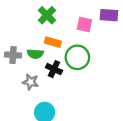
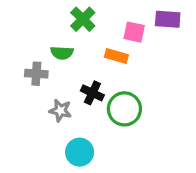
orange rectangle: (53, 42) -> (116, 56), moved
green semicircle: (35, 54) -> (62, 53), moved
green circle: (77, 57) -> (124, 109), moved

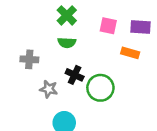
purple rectangle: (168, 19) -> (141, 27), moved
green semicircle: (62, 53) -> (67, 43), moved
orange rectangle: (116, 56) -> (130, 53), moved

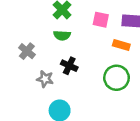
gray cross: (29, 59) -> (27, 51), turned 35
green circle: (100, 88) -> (117, 78), moved

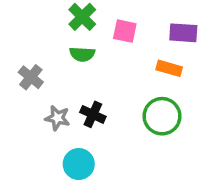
pink square: (101, 20) -> (125, 31), moved
black cross: (69, 66) -> (93, 114), moved

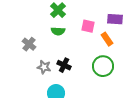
pink square: (125, 31) -> (88, 26), moved
orange rectangle: (169, 68) -> (107, 39), turned 40

